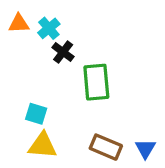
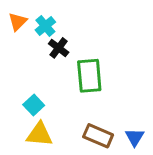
orange triangle: (19, 24) -> (18, 22), turned -42
cyan square: (36, 114) -> (34, 105), turned 30

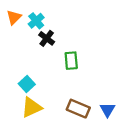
green rectangle: (89, 76) -> (71, 61), size x0.7
yellow triangle: (40, 134) -> (31, 107), turned -30

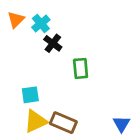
cyan square: (27, 84) -> (30, 95), turned 35
brown rectangle: (78, 109) -> (63, 123), moved

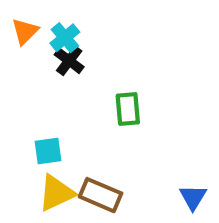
black cross: (53, 43) -> (69, 61), moved

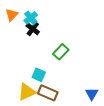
green rectangle: (128, 109) -> (61, 52), turned 49
cyan square: (48, 151) -> (39, 75), moved, turned 32

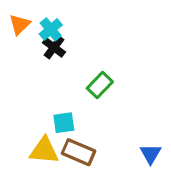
cyan square: (39, 75) -> (64, 123), turned -32
yellow triangle: (27, 92) -> (44, 151), turned 30

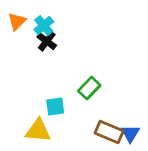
green rectangle: (100, 85) -> (89, 88), moved
brown rectangle: (79, 152) -> (109, 132), moved

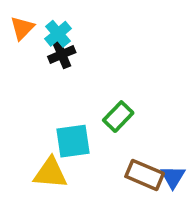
black cross: (47, 41) -> (62, 54), turned 30
cyan square: (55, 106) -> (73, 141), size x1.4

